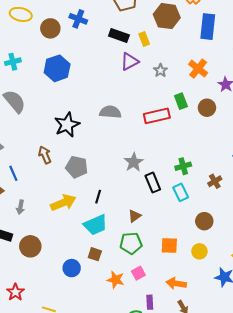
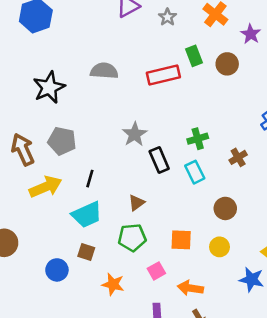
brown arrow: (45, 155) -> (23, 149), moved, size x1.4
pink square: (138, 273) -> (156, 271), moved

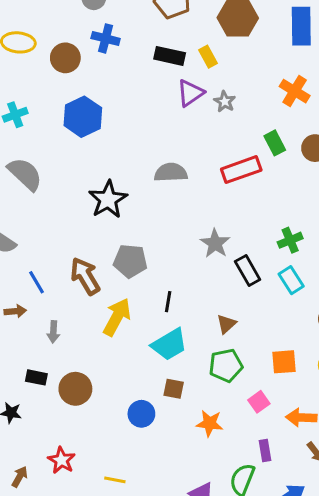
gray star: (167, 17) -> (225, 102), moved
yellow arrow: (46, 187) -> (117, 317), turned -32

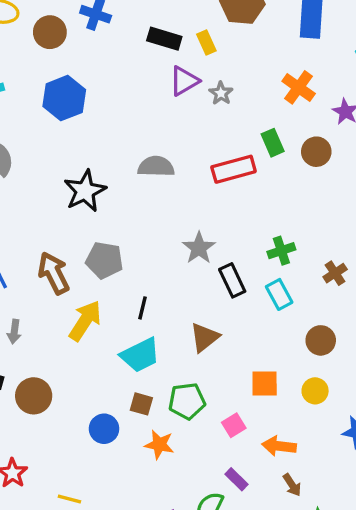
brown triangle: (226, 324) -> (205, 337), size x1.4
green pentagon: (226, 365) -> (187, 401), moved
orange star: (210, 423) -> (159, 445), moved
purple rectangle: (265, 451) -> (236, 479), turned -40

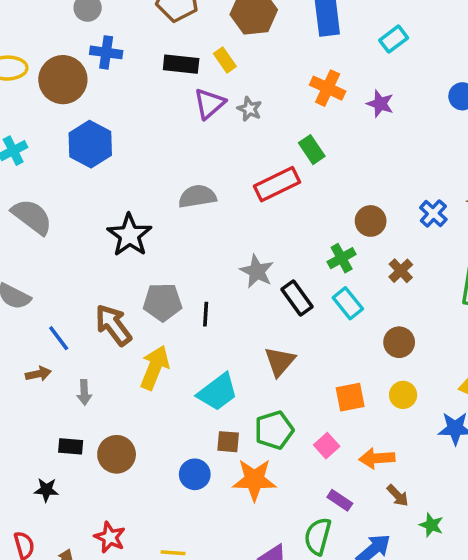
brown circle: (50, 32) -> (63, 80), size x1.4
brown circle: (316, 152) -> (371, 221), moved
black line: (143, 308) -> (206, 314), moved
orange star: (159, 445) -> (254, 480), size x1.4

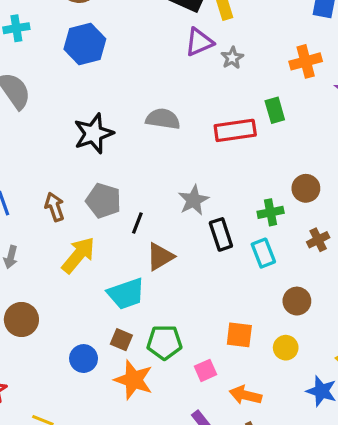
orange cross: (328, 88) -> (306, 61), turned 32
brown arrow: (113, 325) -> (55, 207), size x0.7
brown triangle: (280, 361) -> (160, 257), moved

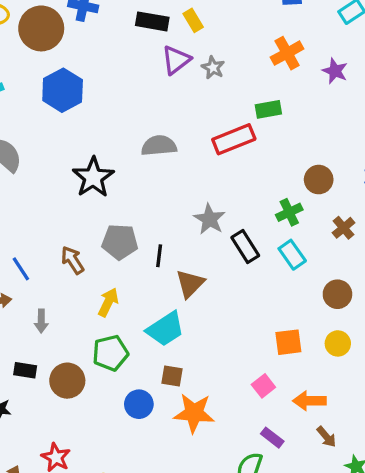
green rectangle: (275, 110) -> (268, 109), turned -70
yellow arrow: (78, 255) -> (108, 302), size x0.7
green pentagon: (164, 342) -> (110, 353), moved

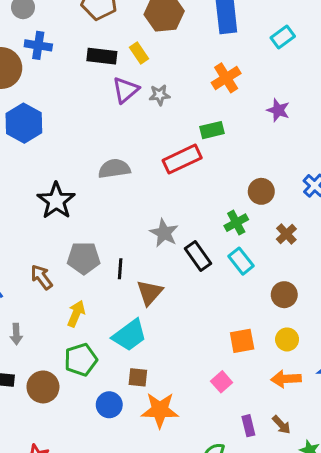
gray star: (213, 68) -> (160, 95), turned -30
purple star: (335, 71) -> (278, 110), moved
orange arrow: (309, 401) -> (286, 379), moved
purple rectangle: (272, 438) -> (248, 426), moved, turned 42

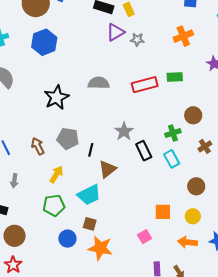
green rectangle: (212, 130) -> (175, 77), moved
brown circle: (43, 387) -> (15, 236), moved

